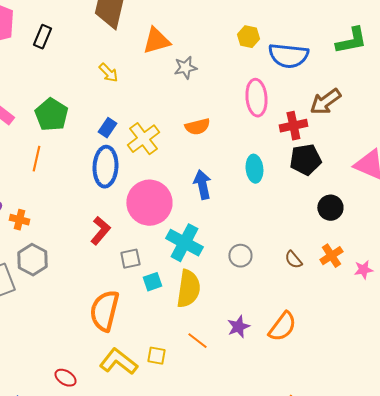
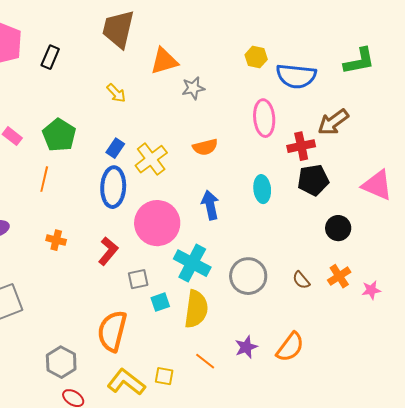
orange cross: (19, 220) -> (56, 240), moved
gray circle: (240, 256) -> (248, 276), size x1.6
gray hexagon: (32, 260) -> (61, 362), moved

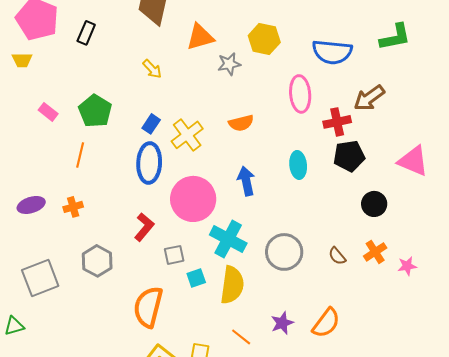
yellow hexagon: (256, 57) -> (264, 39), moved, size x1.4
orange cross: (56, 240) -> (73, 207), moved, turned -30
gray hexagon: (61, 362) -> (97, 261), moved

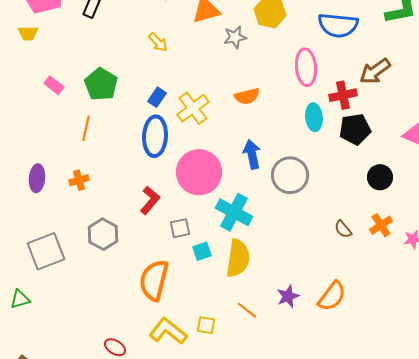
cyan ellipse: (298, 165) -> (314, 117), moved
purple ellipse: (31, 205) -> (37, 178), turned -68
gray circle: (284, 252) -> (290, 175), moved

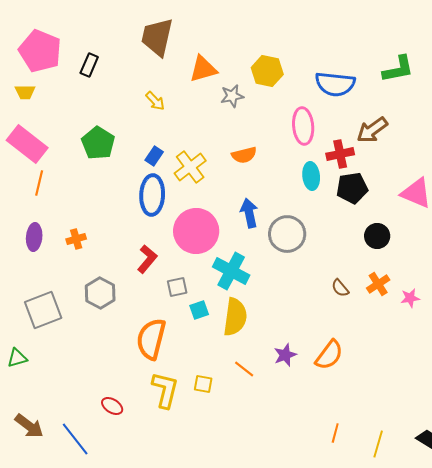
pink rectangle: (54, 85) -> (27, 144), moved, size x2.0
orange line: (86, 128) -> (39, 183), moved
yellow L-shape: (168, 331) -> (165, 390), turned 66

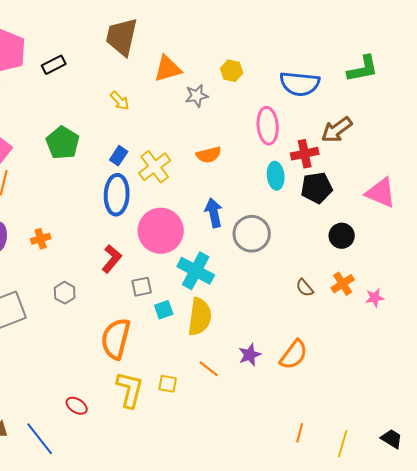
black rectangle: (89, 65) -> (54, 65), turned 40
yellow hexagon: (267, 71) -> (232, 71), size x0.7
gray hexagon: (100, 293) -> (65, 293), size x0.7

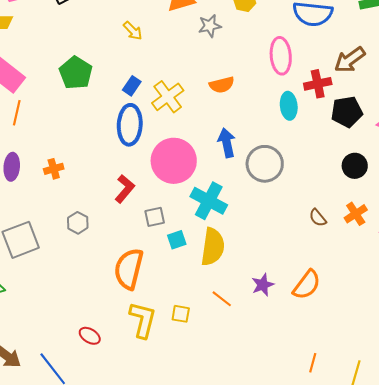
black pentagon: (317, 188) -> (347, 112), moved

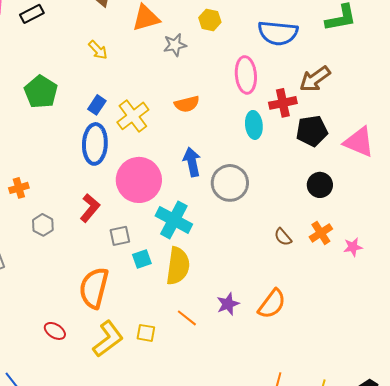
gray hexagon: (78, 223) -> (43, 225), moved
yellow L-shape: (143, 320) -> (108, 339), turned 39
red ellipse: (90, 336) -> (55, 331), moved

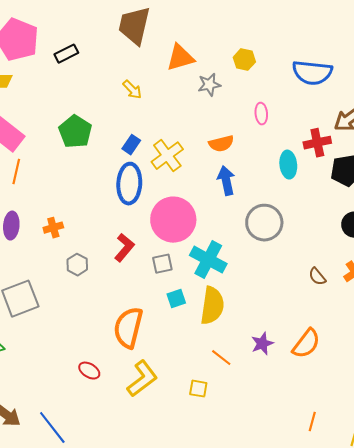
pink ellipse: (246, 75) -> (261, 114), moved, size x0.6
blue arrow: (192, 162) -> (226, 181), moved
gray square: (120, 236) -> (162, 264), moved
yellow square: (146, 333) -> (198, 389), moved

